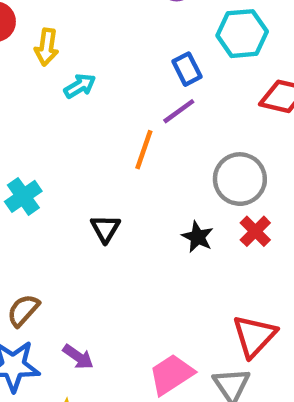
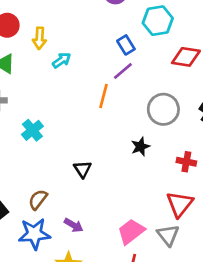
black triangle: (105, 228) -> (82, 169), moved
red cross: (255, 231) -> (186, 162), moved, turned -30
black star: (198, 237) -> (140, 147), turned 30

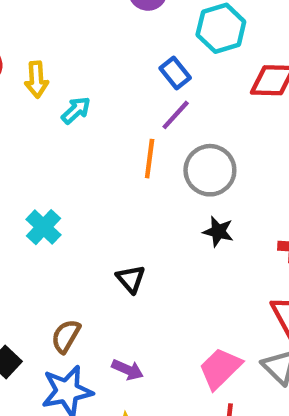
gray circle: (163, 109) -> (210, 170), moved
black star: (140, 147) -> (218, 232), turned -30

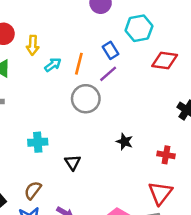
orange line: (150, 159) -> (79, 64), moved
gray circle: (210, 170) -> (86, 99), moved
cyan cross: (44, 227) -> (38, 142), moved, turned 36

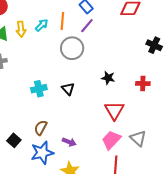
yellow arrow: (33, 45) -> (21, 29), moved
black triangle: (73, 163) -> (68, 89), moved
red triangle: (160, 193) -> (114, 110), moved

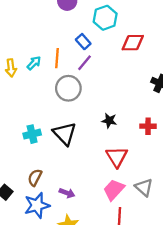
black triangle: (68, 89) -> (65, 134), size x1.6

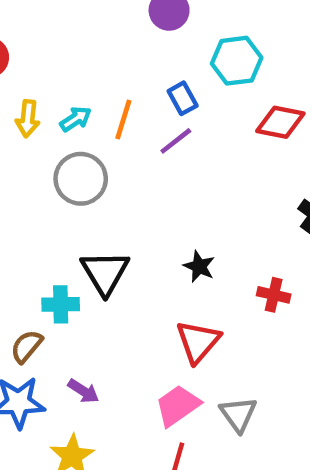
gray circle: (68, 88) -> (81, 179), moved
cyan cross: (32, 134) -> (61, 304), moved

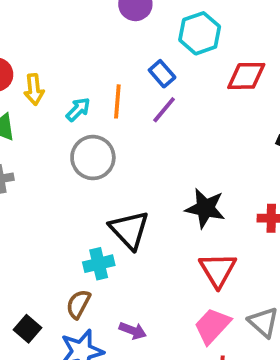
yellow arrow: (28, 119) -> (34, 89), moved
black star: (199, 266) -> (205, 208), size x1.5

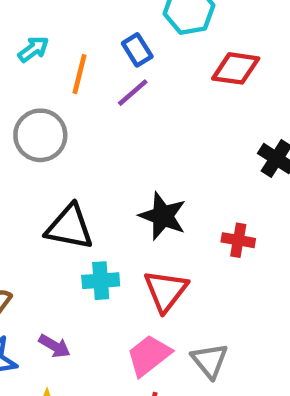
cyan arrow: (78, 109) -> (33, 49), moved
black triangle: (129, 230) -> (70, 227), turned -45
cyan cross: (99, 264) -> (101, 281), moved

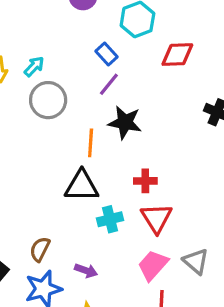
orange line: (80, 74) -> (91, 143), moved
gray circle: (40, 135) -> (48, 100), moved
black star: (163, 216) -> (125, 122), moved
red cross: (238, 240) -> (145, 181), moved

